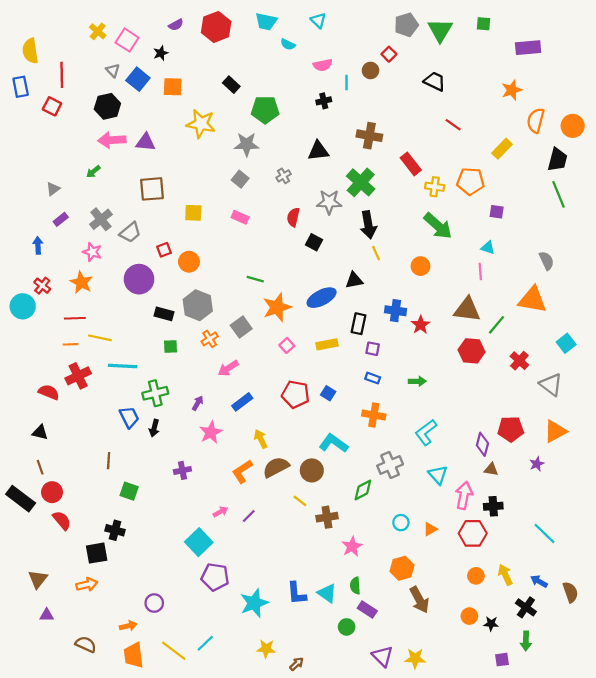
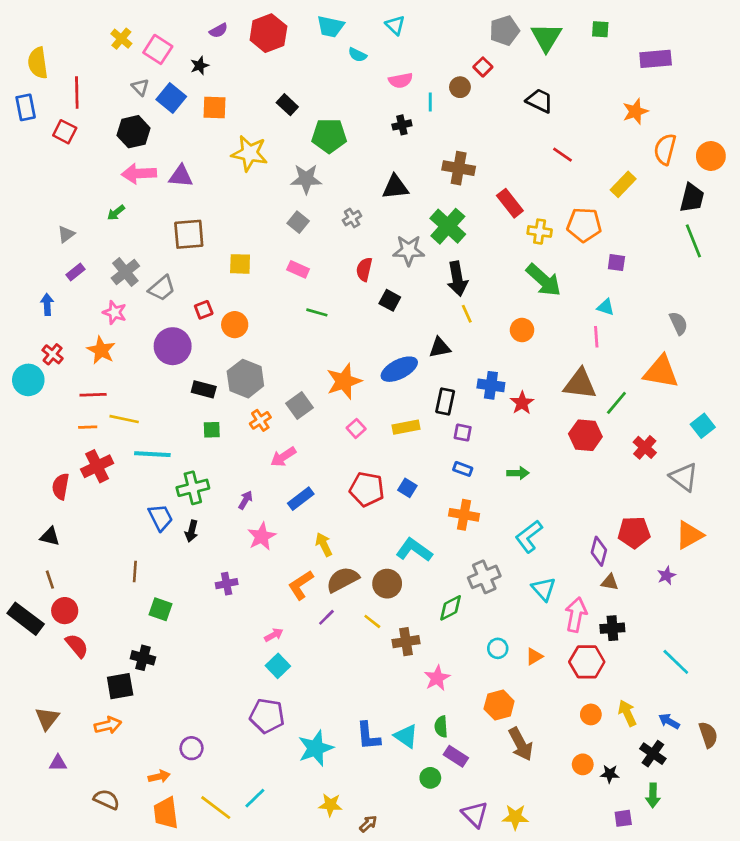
green line: (255, 279) -> (317, 312), moved
red semicircle: (49, 392) -> (61, 486), turned -102
purple line: (249, 516) -> (326, 617), moved
cyan square: (199, 542) -> (278, 666), moved, size x0.7

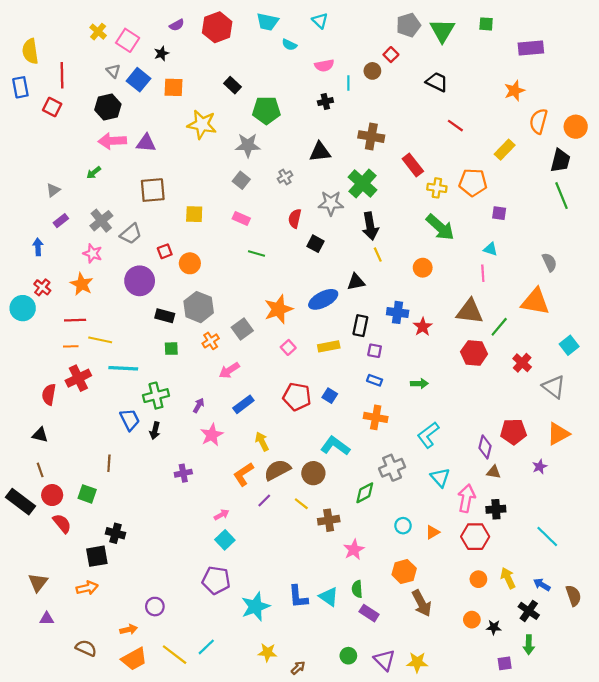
green square: (160, 609) -> (87, 494), moved
green circle: (430, 778) -> (348, 656), moved
orange trapezoid: (166, 813) -> (134, 659), turned -112

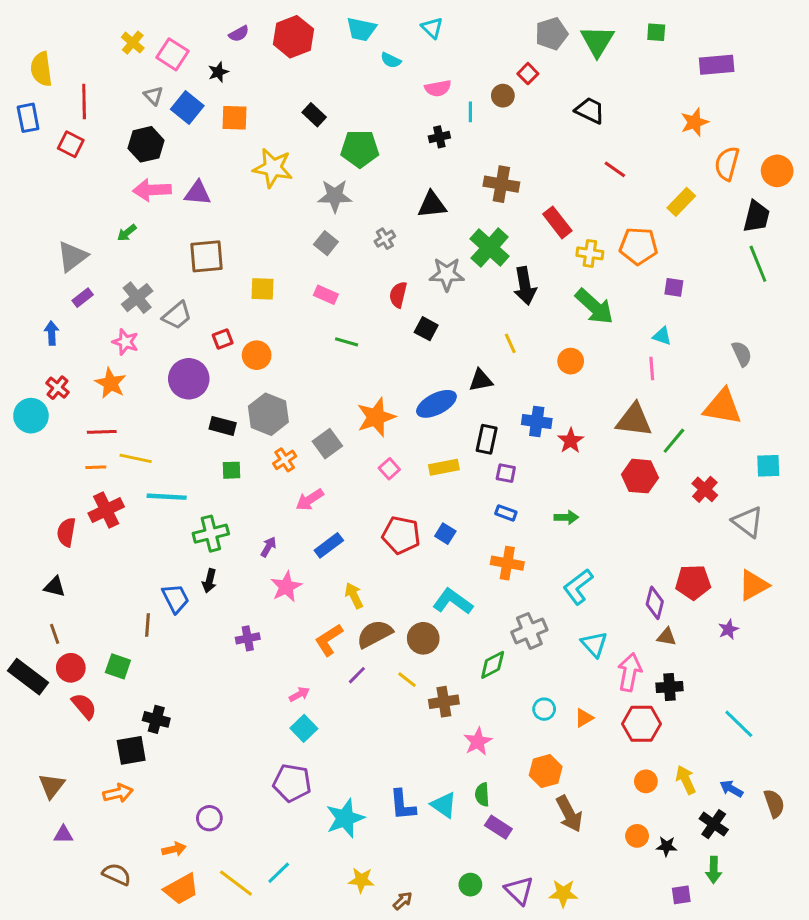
gray triangle: (53, 190) -> (72, 256), size x1.6
black arrow: (370, 226) -> (525, 286), moved
cyan square: (569, 345) -> (768, 466), turned 36
blue trapezoid: (130, 420) -> (175, 598), moved

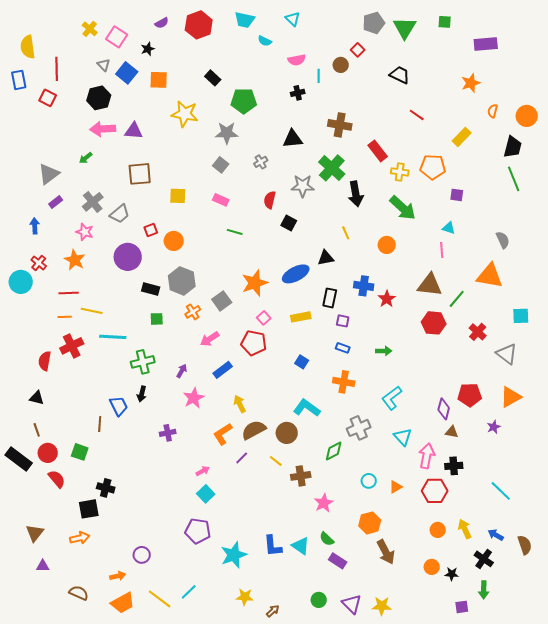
orange semicircle: (727, 163) -> (493, 111), size x0.6
red pentagon: (401, 535) -> (254, 343), moved
green semicircle: (482, 795) -> (327, 539), turned -42

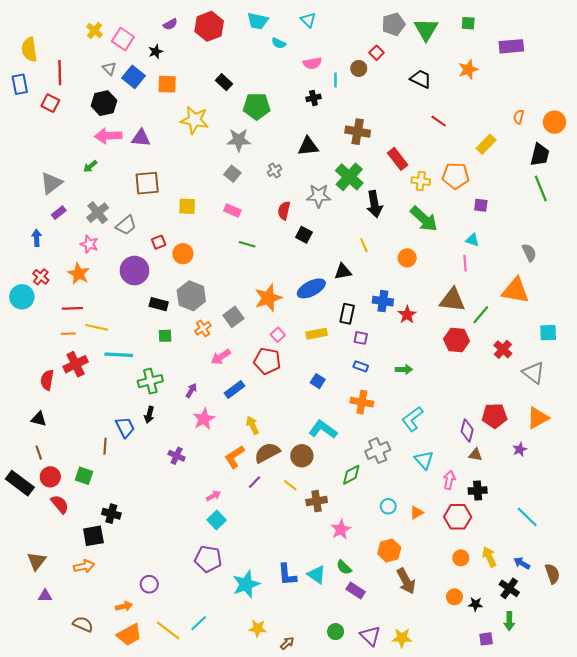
orange star: (471, 83) -> (468, 69), moved
purple cross: (168, 433) -> (177, 456), turned 35
pink arrow: (427, 456) -> (449, 480), size x0.7

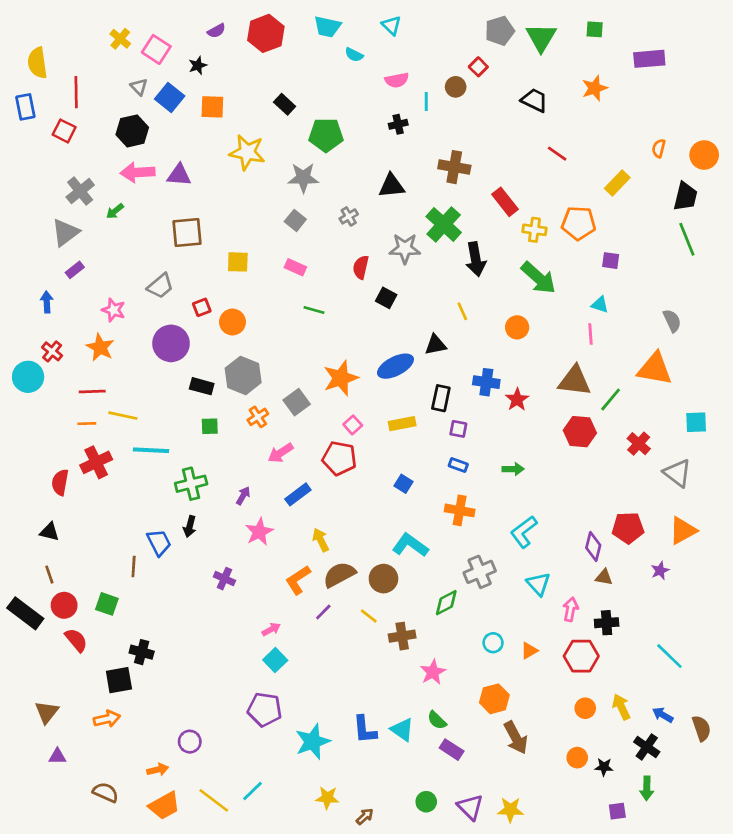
gray cross: (98, 213) -> (80, 191), moved

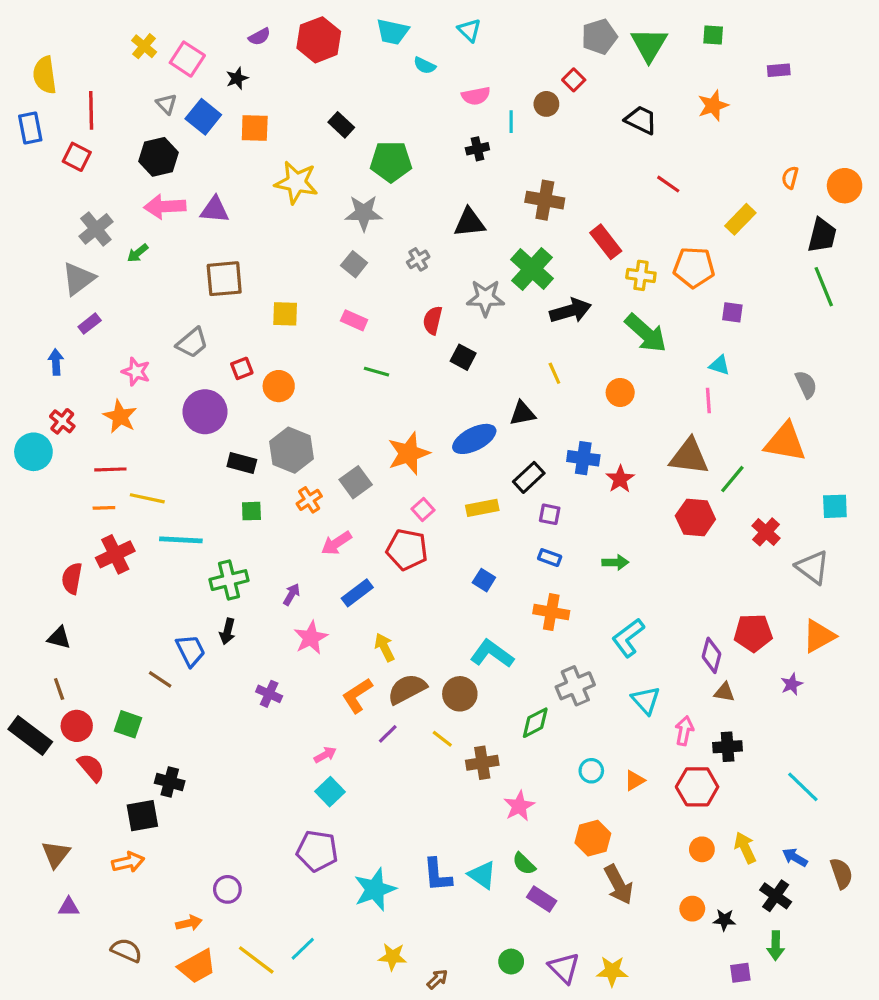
purple rectangle: (649, 59) -> (779, 70), size x0.6
black arrow: (476, 259) -> (570, 311), turned -96
black rectangle: (441, 398) -> (529, 477), turned 35
brown line: (134, 567) -> (160, 679), turned -60

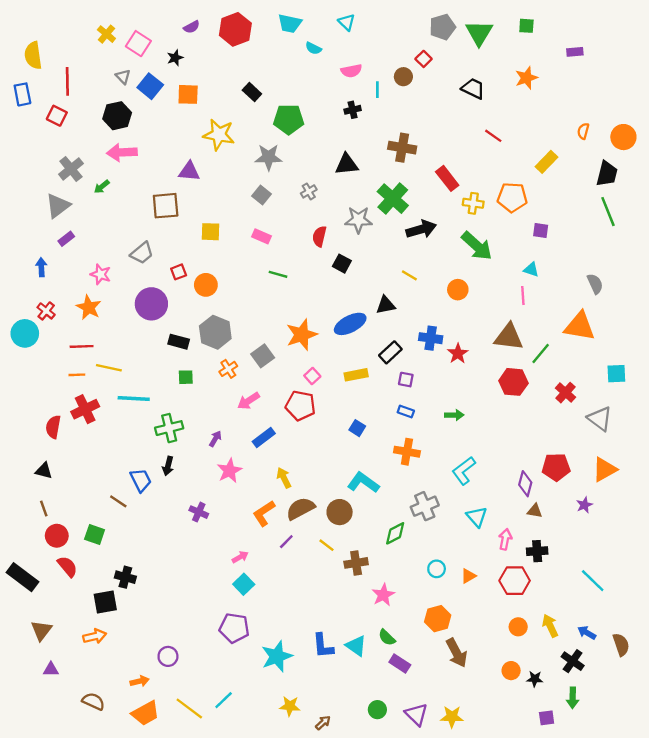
purple triangle: (215, 210) -> (189, 171), moved
yellow line: (554, 373) -> (409, 275), turned -35
black rectangle: (30, 736) -> (22, 577), moved

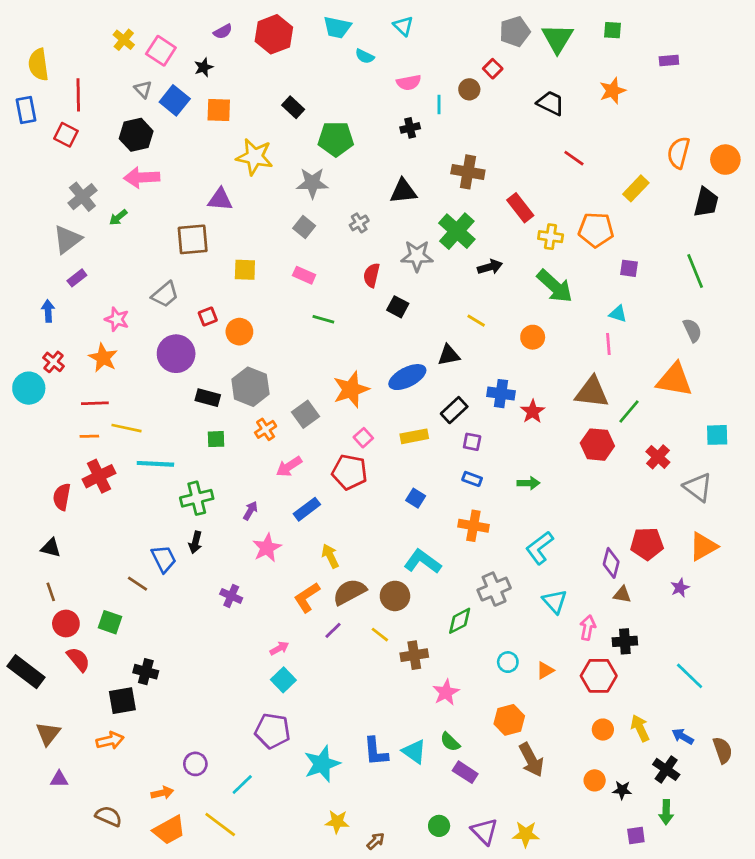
orange semicircle: (583, 131) -> (679, 153), size x1.6
green line: (608, 212) -> (695, 271), moved
black arrow: (421, 229) -> (490, 267), size x0.7
cyan line: (224, 700) -> (242, 785), moved

